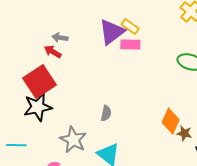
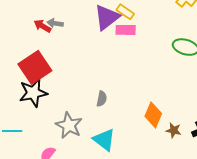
red arrow: (53, 52) -> (42, 26), moved
orange diamond: (171, 121) -> (153, 115), moved
brown star: (184, 133) -> (174, 130), moved

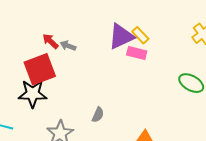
gray arrow: (55, 23) -> (68, 46), moved
red arrow: (42, 26) -> (50, 41), moved

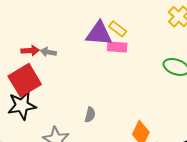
purple triangle: (121, 37) -> (99, 34), turned 40
red arrow: (50, 41) -> (30, 51), turned 144

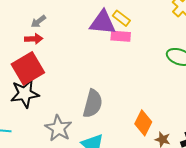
gray arrow: (48, 52) -> (38, 21), moved, turned -49
gray semicircle: (90, 115) -> (93, 104), size x1.8

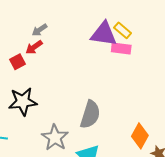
red arrow: (34, 39) -> (34, 47), turned 144
red square: (28, 68) -> (18, 62), moved, size x0.5

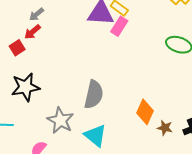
pink rectangle: (121, 48) -> (119, 26), turned -60

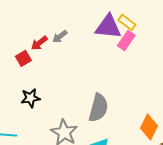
gray arrow: (36, 14) -> (60, 37), moved
black star: (26, 87) -> (30, 98), size x0.7

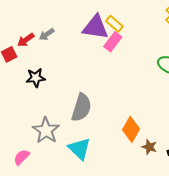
black star: (30, 98) -> (36, 78), moved

